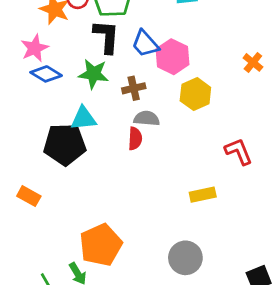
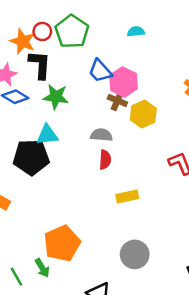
black L-shape: (106, 37) -> (40, 65), moved
brown cross: (134, 88) -> (117, 100), moved, turned 36
red semicircle: (135, 139) -> (105, 160), moved
yellow rectangle: (203, 195) -> (127, 197), moved

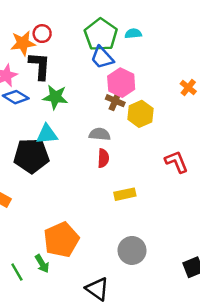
green pentagon: (72, 31) -> (101, 35), moved
orange star: (23, 41) -> (23, 43), turned -30
blue trapezoid: (100, 71) -> (102, 58), moved

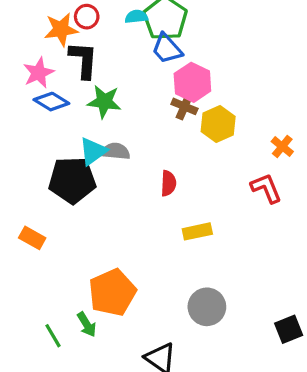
cyan semicircle: (133, 34) -> (136, 17), moved
orange cross: (188, 87) -> (282, 146), moved
cyan triangle: (47, 134) -> (93, 151), turned -30
gray semicircle: (100, 134) -> (116, 151), moved

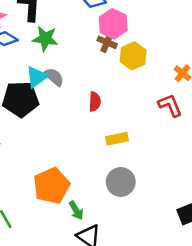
gray semicircle: (116, 151) -> (54, 77), turned 35
gray circle: (207, 307) -> (121, 182), moved
green arrow: (87, 324) -> (76, 210), moved

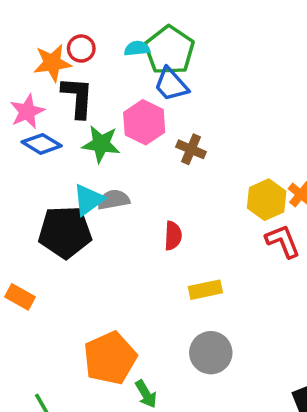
pink hexagon: (113, 24) -> (144, 122), moved
yellow hexagon: (133, 56) -> (267, 200), moved
gray semicircle: (54, 77) -> (114, 200), turned -50

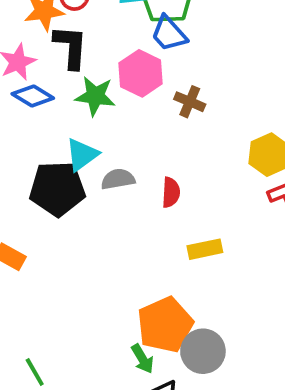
gray semicircle: (114, 200) -> (118, 179), moved
gray circle: (211, 353) -> (203, 351), moved
orange pentagon: (110, 358) -> (165, 325), moved

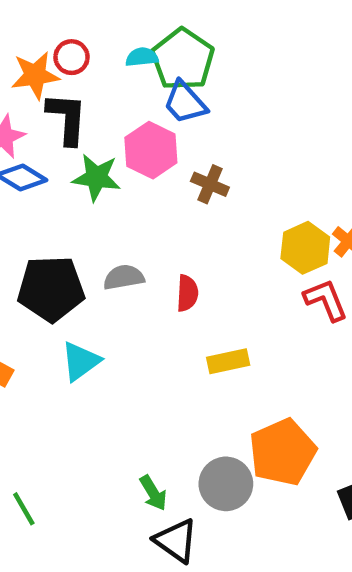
cyan triangle: (82, 155) -> (81, 361), moved
orange pentagon: (165, 325) -> (283, 452), moved

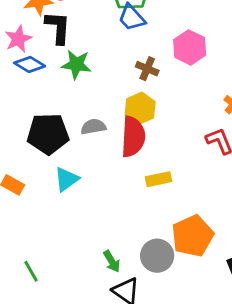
pink hexagon: (151, 150) -> (190, 47), moved
yellow hexagon: (305, 248) -> (140, 108), moved
red semicircle: (187, 293) -> (133, 137), size x1.8

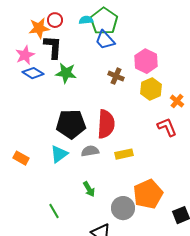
yellow hexagon: (140, 108) -> (151, 89), moved
gray semicircle: (93, 127) -> (90, 151), moved
black pentagon: (48, 134) -> (71, 124), moved
green arrow: (112, 261) -> (89, 189), moved
green line: (31, 271) -> (54, 211), moved

